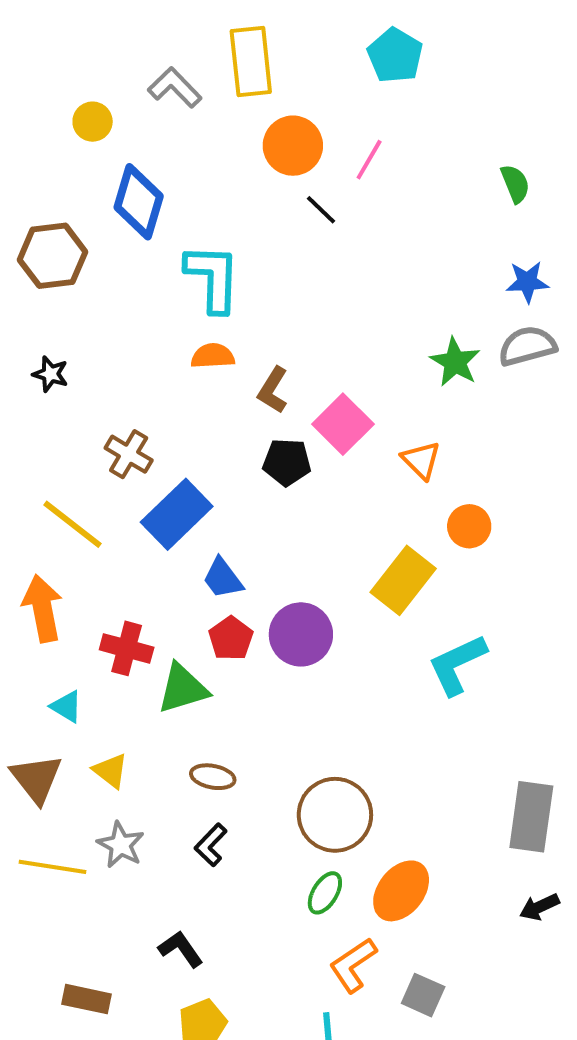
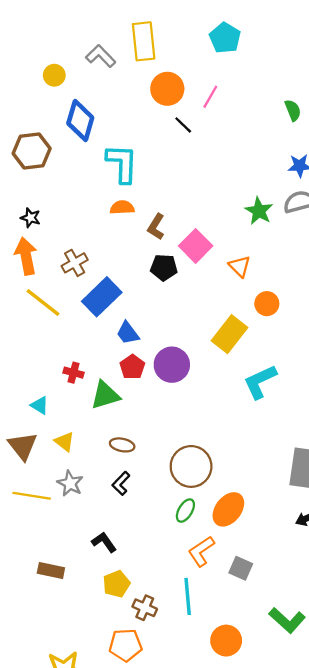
brown cross: (129, 454) -> (75, 263), turned 30
orange arrow: (42, 608) -> (26, 256), moved
red cross: (127, 648) -> (73, 373), size x0.7

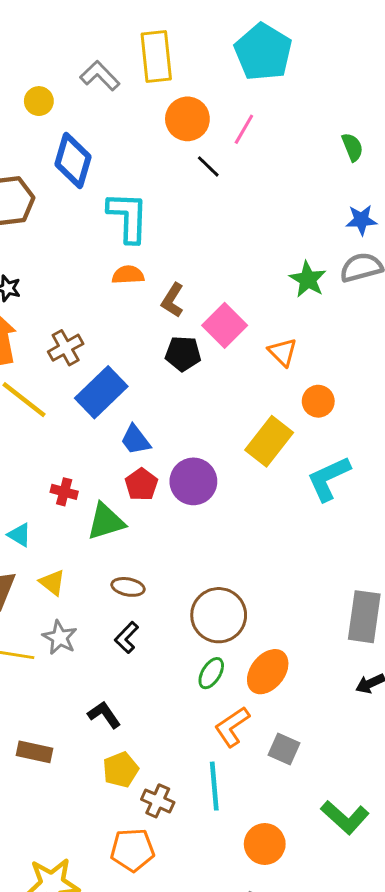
cyan pentagon: (225, 38) -> (263, 52), size x1.4
cyan L-shape: (260, 382) -> (329, 478), moved

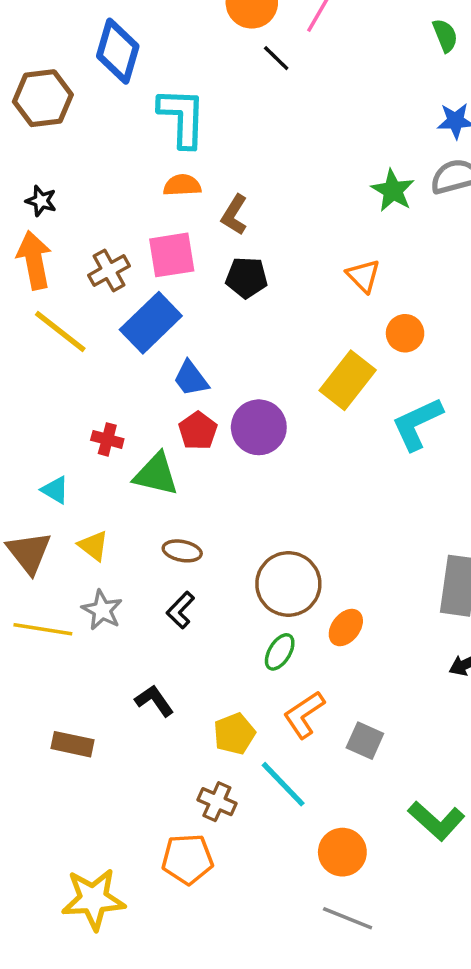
pink square: (225, 325) -> (172, 255), moved, turned 36
green triangle: (106, 522) -> (156, 474), turned 30
orange ellipse: (268, 672) -> (346, 628), moved, size x0.7
yellow pentagon: (121, 770) -> (234, 734), moved
cyan line: (214, 786) -> (283, 784), turned -39

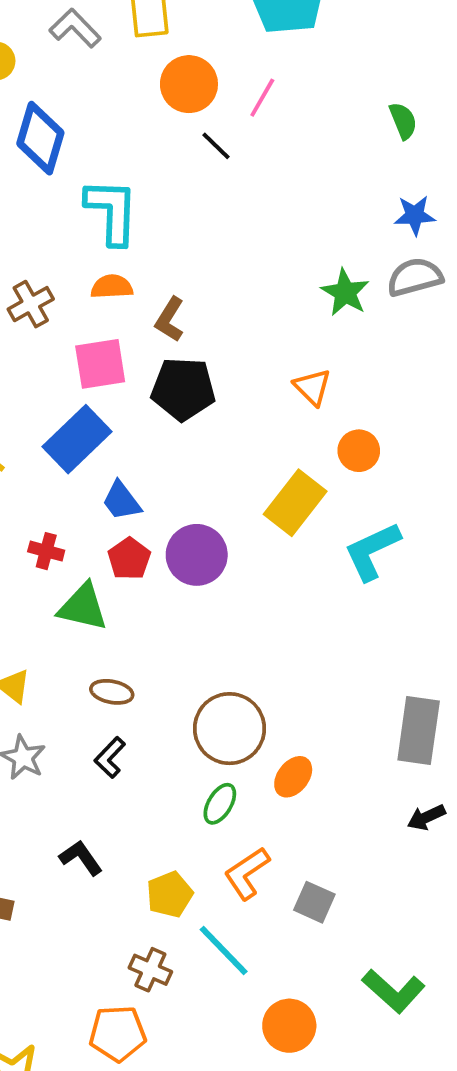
brown cross: (109, 271) -> (31, 304), moved
black pentagon: (247, 278) -> (183, 389), size x1.4
red cross: (107, 439) -> (46, 551), moved

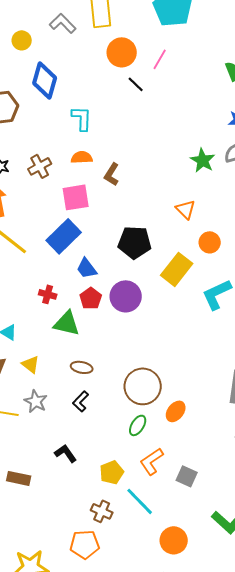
cyan L-shape: (112, 211) -> (82, 118), size x0.7
black pentagon: (183, 389) -> (135, 242), moved

